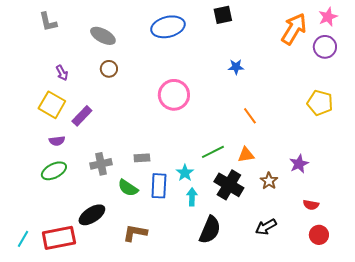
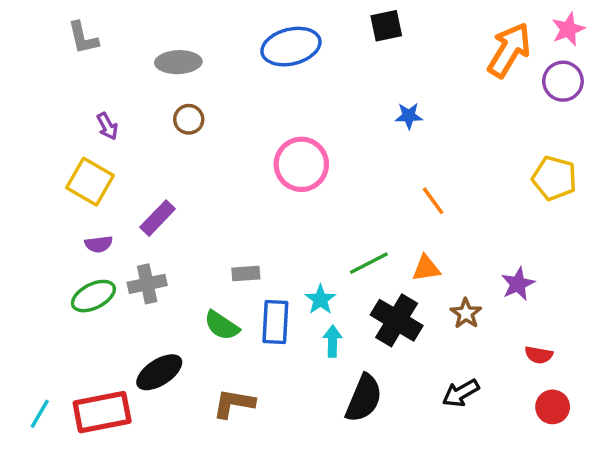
gray ellipse: (103, 36) -> (178, 62), turned -30
purple rectangle: (82, 116) -> (158, 218), moved
gray cross: (101, 164) -> (147, 284), moved

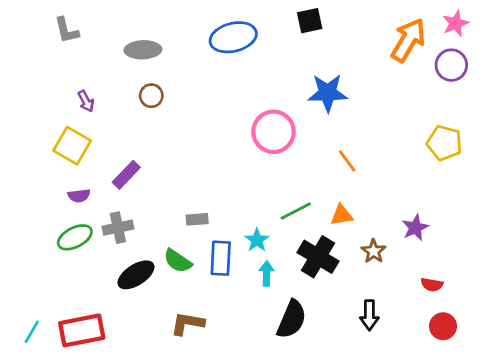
blue star: (409, 116) -> (328, 93), size x1.8
pink circle: (301, 164) -> (274, 132), moved
black ellipse: (159, 372) -> (136, 275), moved
black arrow: (461, 393) -> (369, 315), turned -60

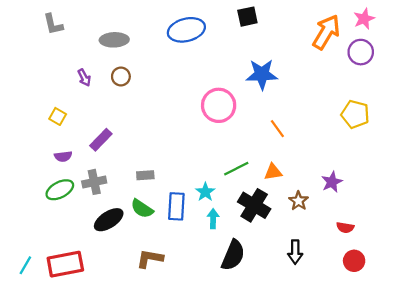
purple arrow: (86, 101) -> (84, 78), moved
yellow square: (72, 146) -> (58, 116), size x0.6
gray rectangle: (197, 219) -> (145, 175), moved

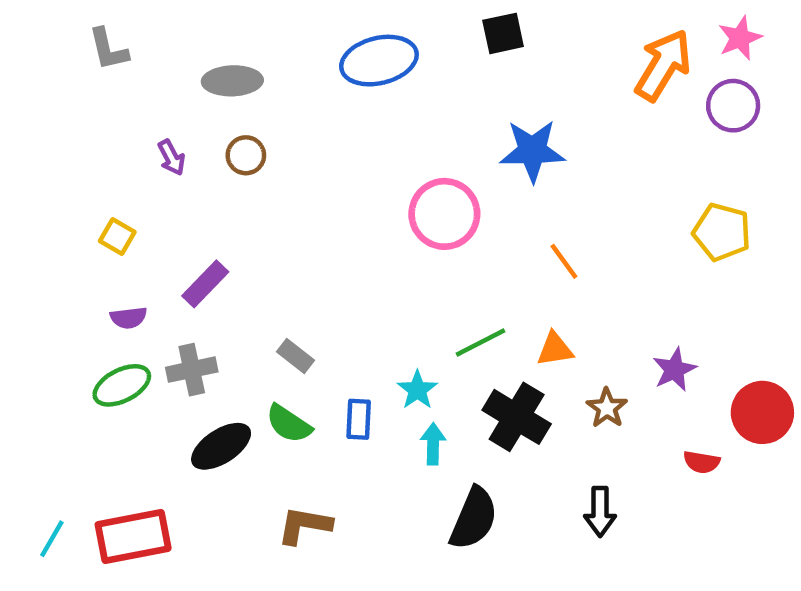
gray rectangle: (145, 175) -> (295, 356), turned 42
blue rectangle: (176, 206) -> (359, 419), size x0.7
red circle: (354, 261) -> (762, 412), moved, size x1.4

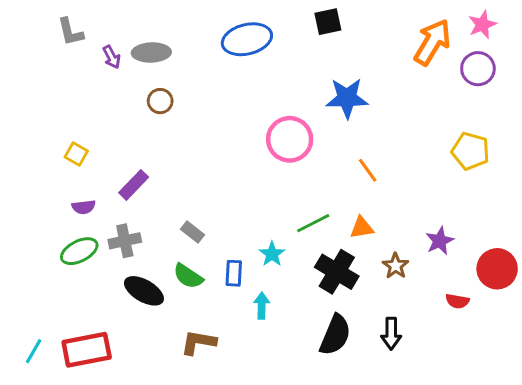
purple arrow: (171, 158) -> (112, 57), moved
cyan arrow: (433, 444) -> (262, 306), moved
black ellipse: (221, 446) -> (144, 291), turned 63
black semicircle: (474, 518) -> (335, 335), moved

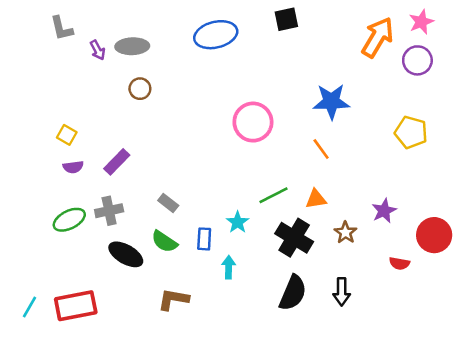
blue star: (347, 98) -> (331, 101), moved
purple semicircle: (84, 207) -> (73, 167), moved

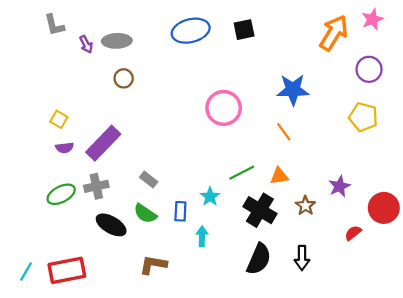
black square: (286, 19) -> (244, 30), moved
purple circle: (417, 60) -> (369, 69), moved
purple rectangle: (117, 162) -> (103, 143), size x1.5
red semicircle: (399, 263) -> (353, 233), turned 132

